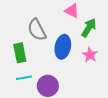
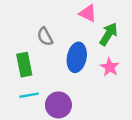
gray semicircle: (37, 30) -> (45, 37), size x0.7

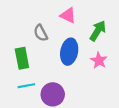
pink triangle: (88, 13) -> (68, 15), moved

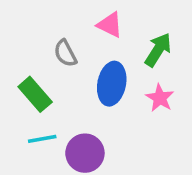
green rectangle: (22, 58) -> (35, 94), turned -30

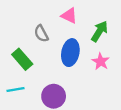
cyan line: (42, 139) -> (15, 90), moved

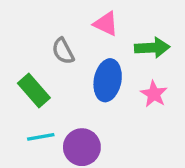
green arrow: (99, 31) -> (152, 48), turned 55
cyan line: (15, 90) -> (41, 137), moved

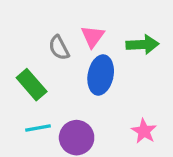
pink triangle: (106, 24) -> (93, 36), moved, turned 40
pink star: (154, 94) -> (144, 131), moved

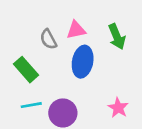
pink triangle: (93, 36) -> (76, 30), turned 42
green arrow: (142, 44) -> (117, 37), turned 70

